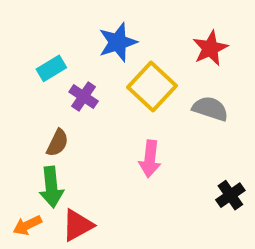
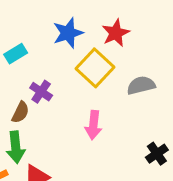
red star: (210, 48) -> (116, 33), moved
purple cross: (84, 97) -> (41, 92), moved
gray semicircle: (210, 109) -> (141, 85), turned -32

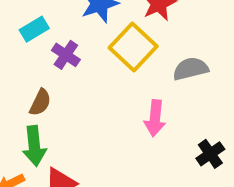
purple cross: (41, 92) -> (66, 55), moved
pink arrow: (93, 125) -> (155, 118), moved

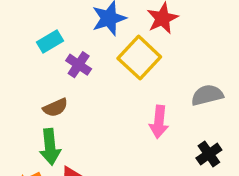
gray semicircle: (191, 69) -> (207, 95), moved
brown semicircle: (40, 102) -> (55, 108), turned 40

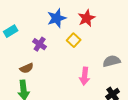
cyan rectangle: (50, 42) -> (11, 31), moved
yellow square: (139, 58) -> (74, 40), size x0.6

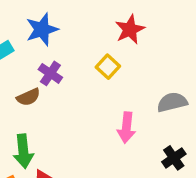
blue star: (57, 18) -> (42, 29), moved
brown semicircle: (27, 68) -> (28, 97), moved

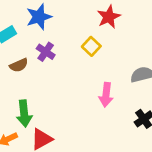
brown semicircle: (28, 97) -> (19, 65), moved

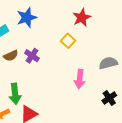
purple cross: (46, 52) -> (32, 56), moved

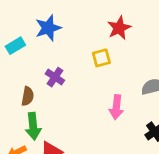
yellow square: (68, 41) -> (101, 58), turned 32
brown semicircle: (11, 56) -> (28, 96), moved, turned -56

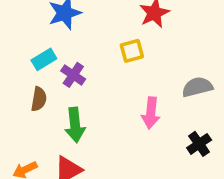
cyan rectangle: (15, 46) -> (44, 59), moved
green arrow: (33, 126) -> (75, 125), moved

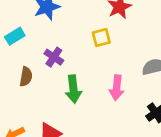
cyan rectangle: (44, 59) -> (15, 36), moved
green arrow: (75, 125) -> (73, 89), moved

